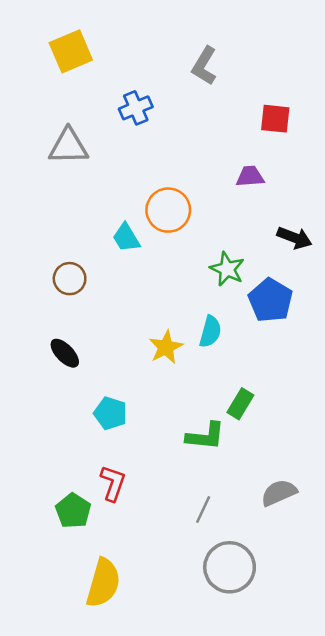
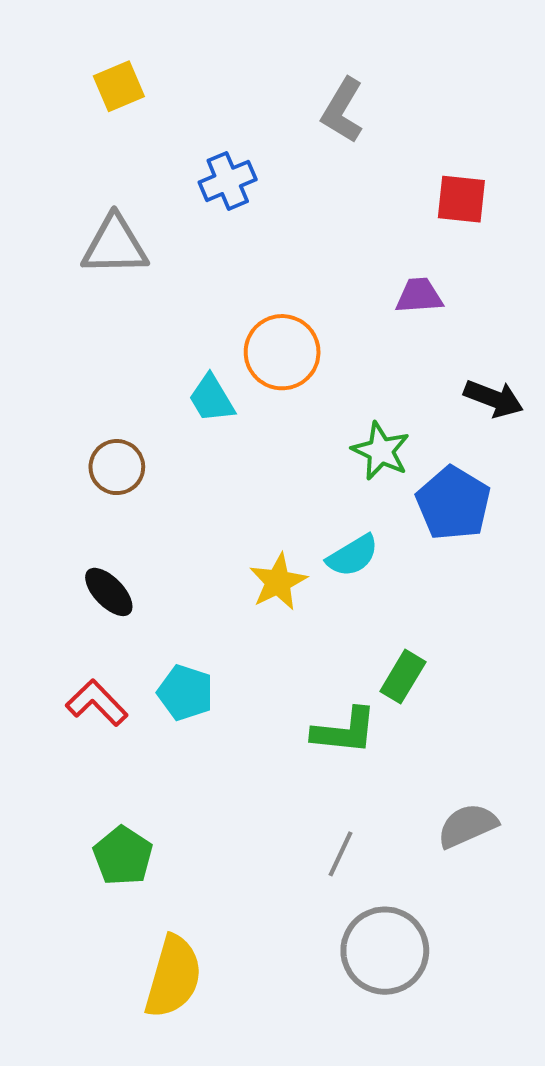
yellow square: (71, 51) -> (119, 86), size x0.7
cyan semicircle: (210, 332) -> (353, 556), turned 44
red L-shape: (113, 483) -> (97, 703), moved, turned -63

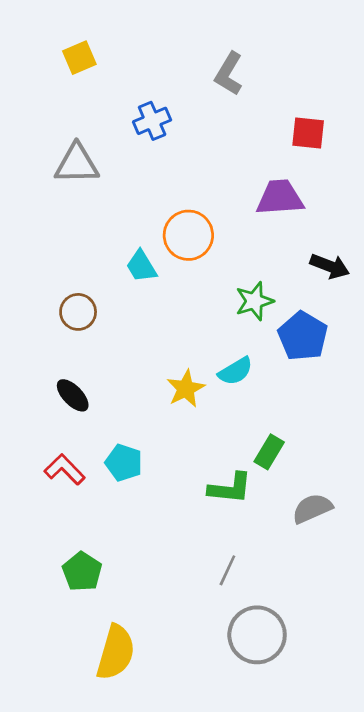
purple trapezoid: (419, 296) -> (280, 198), size x1.5
green star: (381, 451) -> (254, 301), turned 30
gray semicircle: (467, 826) -> (312, 508), moved

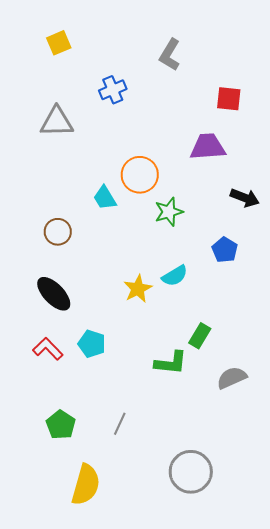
green star: (254, 301) -> (169, 212), moved
blue pentagon: (303, 336) -> (225, 250), size x0.7
black ellipse: (73, 395) -> (54, 294), size x1.4
gray line: (227, 570) -> (120, 424), moved

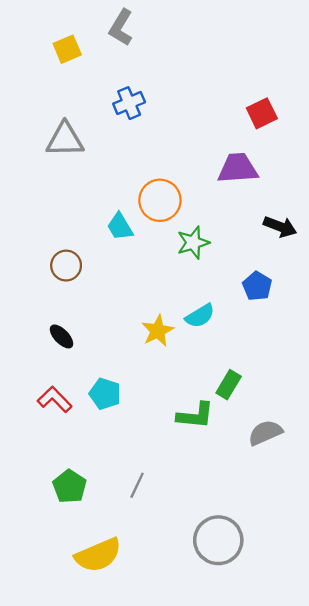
gray L-shape: (170, 55) -> (121, 27), moved
red square: (229, 99) -> (262, 113), turned -32
black ellipse: (54, 294) -> (62, 336), size x0.6
yellow semicircle: (86, 485) -> (98, 555), turned 51

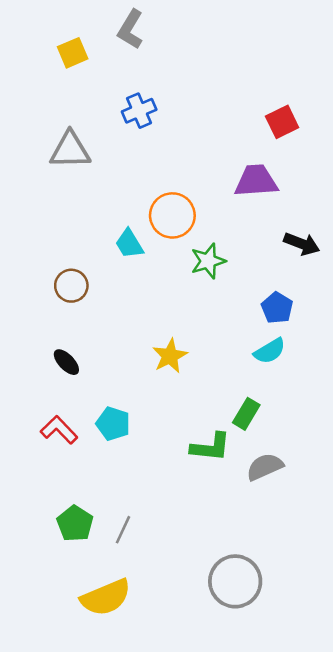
cyan semicircle: (200, 316) -> (270, 351), moved
gray semicircle: (265, 433) -> (265, 467), moved
gray line: (137, 485) -> (123, 530), moved

